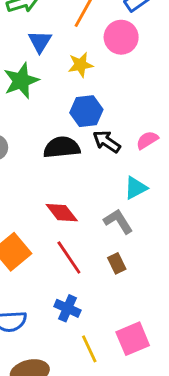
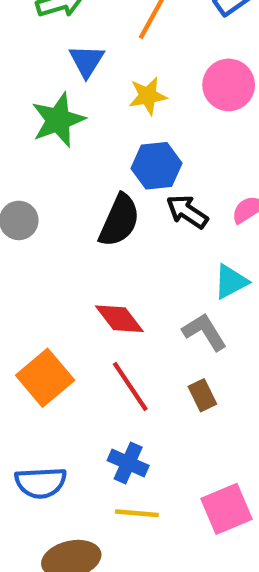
pink circle: (121, 37) -> (229, 85), moved
black semicircle: (62, 147) -> (119, 220), turned 120
yellow line: (89, 349) -> (137, 513), moved, turned -60

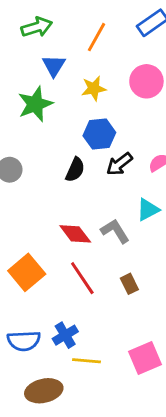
black arrow: (187, 212) -> (119, 164), turned -72
black semicircle: (119, 220) -> (75, 170), size x0.7
gray L-shape: (205, 332) -> (115, 231), moved
blue cross: (128, 463) -> (65, 335), moved, turned 35

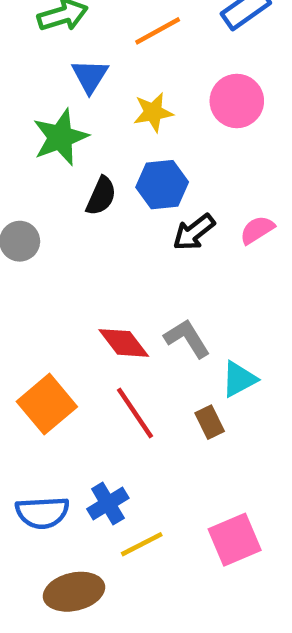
orange line: (97, 37) -> (158, 31), turned 32
black semicircle: (75, 170) -> (101, 196), moved
cyan triangle: (148, 210) -> (239, 379), moved
yellow line: (87, 361) -> (142, 544), turned -32

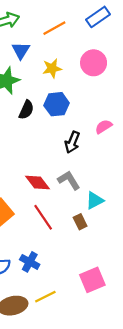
black arrow: (194, 232) -> (72, 142), moved, turned -30
blue cross: (108, 504) -> (30, 262), turned -30
yellow line: (142, 544) -> (45, 297), moved

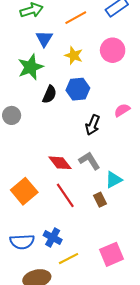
yellow star: (52, 68) -> (74, 55), turned 30
yellow line: (45, 297) -> (68, 259), moved

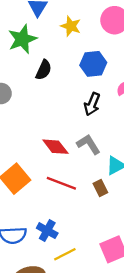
blue hexagon: (78, 89) -> (93, 64), moved
red line: (65, 195) -> (61, 183), turned -35

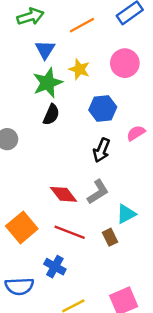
green star: (22, 39) -> (48, 83), moved
gray L-shape: (89, 144) -> (98, 192), turned 90
blue cross: (47, 231) -> (55, 267), moved

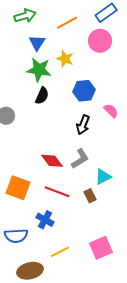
pink circle: (125, 63) -> (100, 41), moved
green star: (48, 83) -> (39, 70), turned 30
pink semicircle: (136, 133) -> (111, 111), turned 77
orange square: (22, 227) -> (18, 188), turned -30

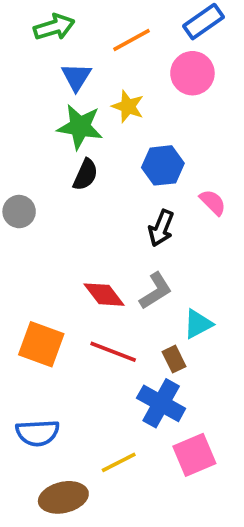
blue cross: (45, 220) -> (161, 403), moved, size x1.4

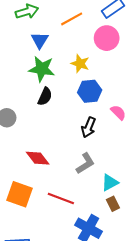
yellow star: (128, 106) -> (80, 64), moved
red diamond: (104, 295) -> (38, 158), moved
brown rectangle: (174, 359) -> (113, 204), moved

